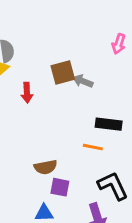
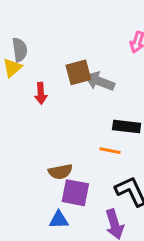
gray arrow: (83, 81) -> (100, 81), size x1.4
purple square: (60, 187) -> (75, 193), size x1.4

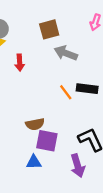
brown square: (78, 72) -> (49, 29), moved
orange line: (110, 151) -> (66, 92), moved, turned 42

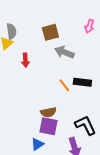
brown semicircle: (35, 124) -> (48, 112), moved
blue triangle: (34, 162) -> (37, 144), turned -32

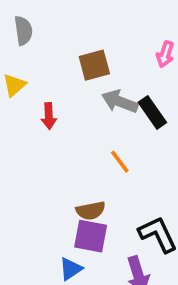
gray semicircle: (11, 31) -> (23, 31), moved
black rectangle: (82, 82) -> (152, 112), moved, turned 48

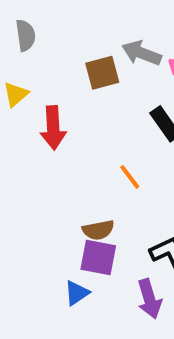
gray arrow: (120, 102) -> (142, 53), moved
red arrow: (49, 116) -> (53, 128), size x1.5

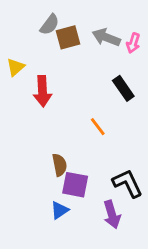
gray semicircle: (26, 35) -> (50, 25), moved, turned 45
brown square: (102, 73) -> (68, 37), moved
brown semicircle: (98, 230) -> (60, 165), moved, turned -90

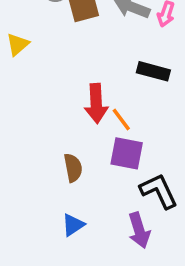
black rectangle: (123, 88) -> (153, 71), turned -40
red arrow: (43, 91) -> (96, 103), moved
purple square: (75, 185) -> (127, 153), moved

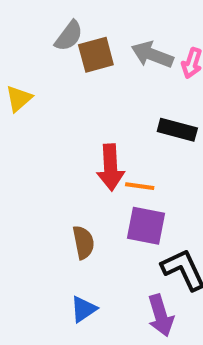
orange line: (121, 119) -> (140, 186), turned -45

